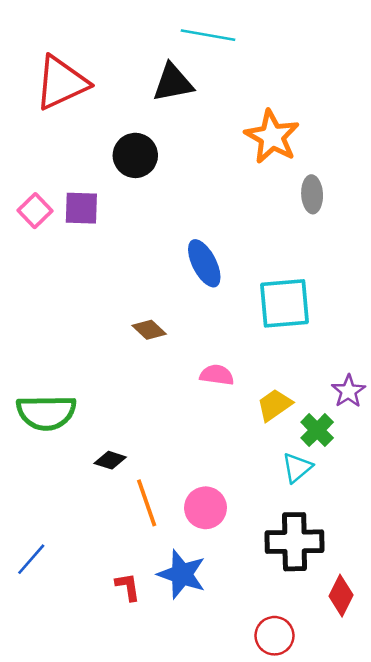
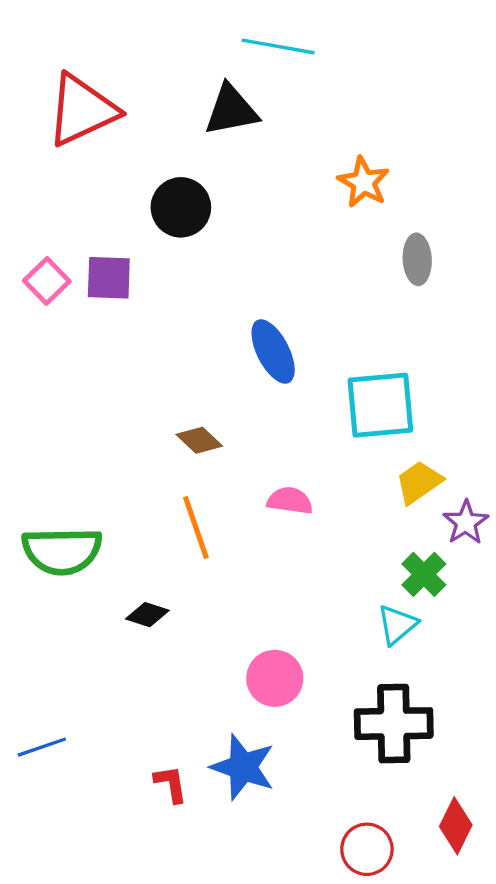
orange star: (272, 137) -> (364, 182), size x0.7
yellow trapezoid: (274, 405) -> (419, 482), moved
orange line: (147, 503) -> (196, 527), moved
blue line: (31, 559) -> (42, 747), turned 30
red diamond: (341, 596) -> (456, 826), moved

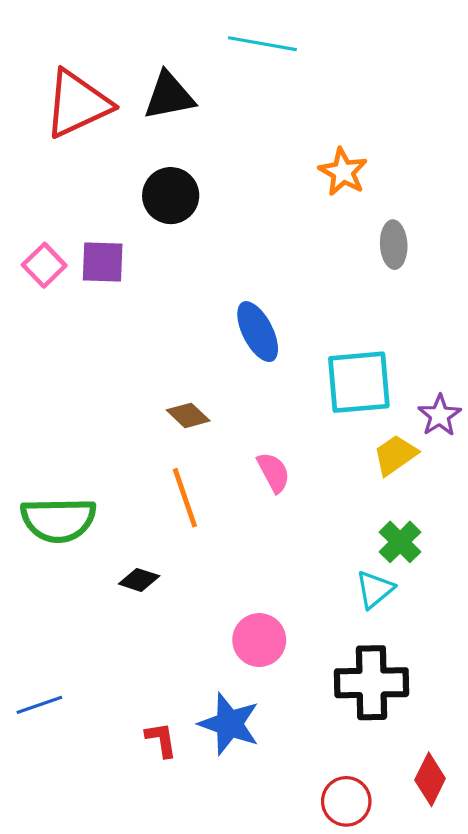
black triangle: (231, 110) -> (169, 96), moved
pink semicircle: (290, 501) -> (273, 472), turned 54
purple star: (466, 522) -> (440, 415), moved

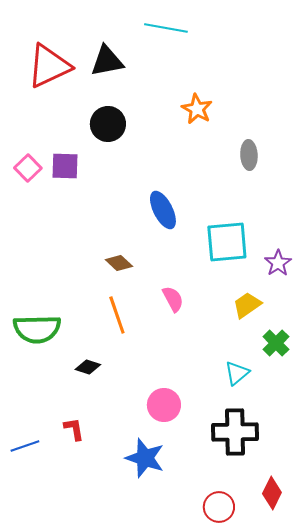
orange star: (343, 172) -> (197, 109), moved
yellow trapezoid: (395, 455) -> (247, 305), moved
green cross: (400, 542) -> (276, 343), moved
red L-shape: (161, 740) -> (74, 429), moved

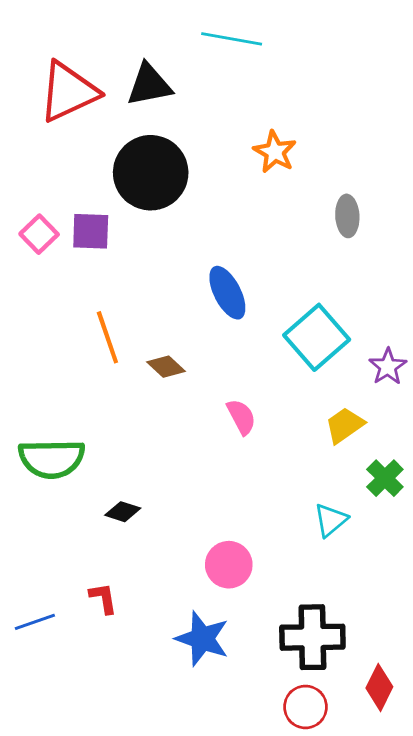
black circle: (108, 124) -> (151, 173), size x1.5
cyan square: (227, 242) -> (317, 337), turned -36
orange line: (117, 315) -> (107, 337), moved
black cross: (235, 432) -> (312, 637), moved

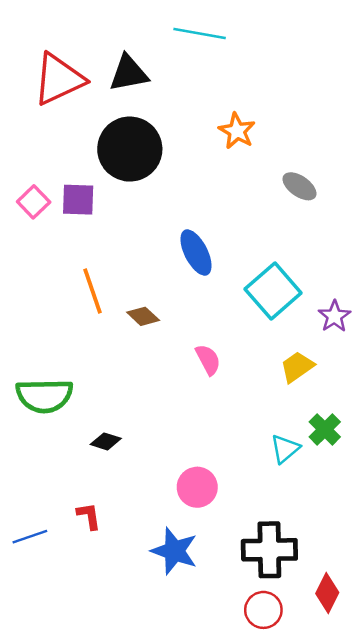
gray ellipse: (347, 216) -> (300, 186), turned -52
green cross: (385, 478) -> (325, 429), moved

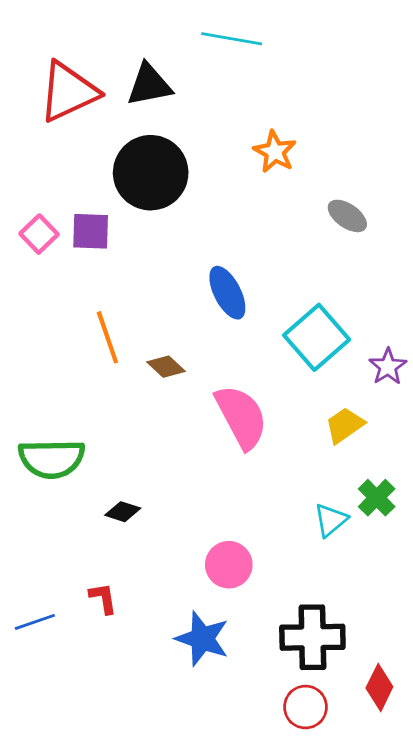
pink semicircle: (208, 360) -> (241, 417), size x1.8

